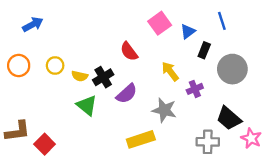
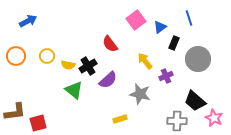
yellow rectangle: (141, 139) -> (120, 119), size x0.6
red square: (45, 144) -> (38, 123), turned 30

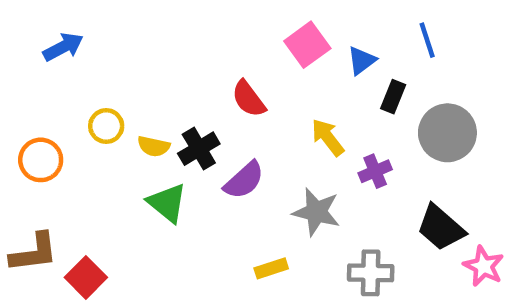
orange circle: (16, 56) -> (41, 160), moved
gray cross: (177, 121) -> (371, 273), moved
red square: (38, 123) -> (86, 277), turned -30

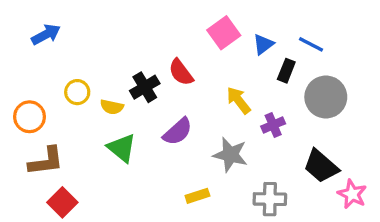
blue line: (427, 40) -> (311, 44), moved, turned -45
black cross: (199, 149) -> (145, 87), moved
brown L-shape: (34, 253) -> (46, 161), moved

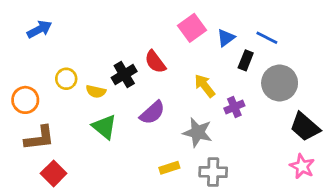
black trapezoid: (321, 166) -> (305, 127), moved
gray cross: (270, 199) -> (213, 172), moved

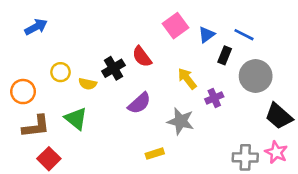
green triangle: (104, 127) -> (76, 119), moved
gray cross: (213, 172) -> (245, 157), moved

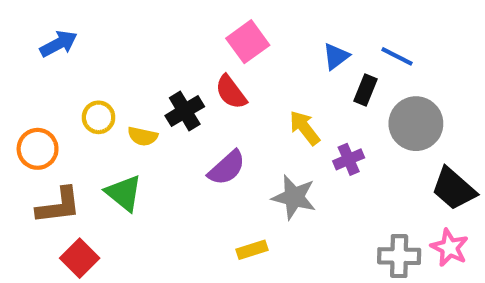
pink square: (175, 26) -> (248, 42), moved

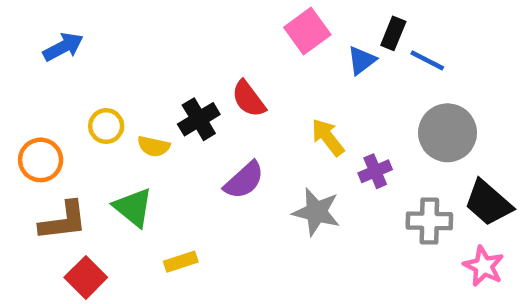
pink square: (248, 42) -> (307, 31), moved
black rectangle: (365, 90) -> (393, 33), moved
yellow rectangle: (252, 250) -> (181, 262), moved
gray cross: (399, 256) -> (429, 221), moved

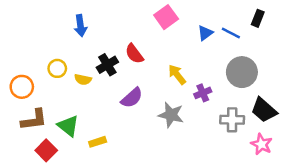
black rectangle: (393, 33) -> (258, 18), moved
blue arrow: (63, 47) -> (80, 26), moved, turned 110
blue triangle: (362, 60) -> (205, 33), moved
green triangle: (133, 207) -> (68, 126), moved

